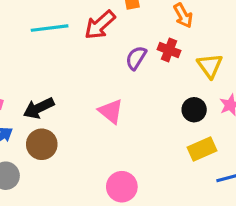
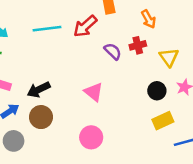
red cross: (169, 50) -> (138, 45), turned -35
purple semicircle: (136, 58) -> (113, 51), turned 102
pink circle: (122, 187) -> (91, 137), moved

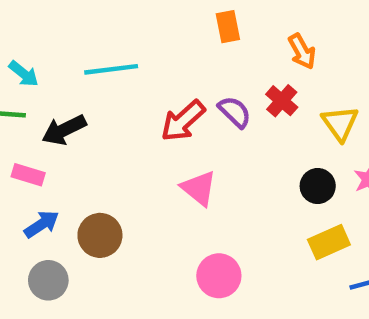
red arrow: (85, 26) -> (183, 121), moved
red cross: (138, 45) -> (282, 101), turned -35
black arrow: (39, 90) -> (64, 130), moved
pink circle: (91, 137) -> (219, 276), moved

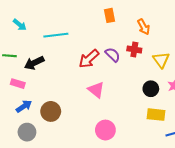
cyan arrow: (24, 74) -> (20, 25), moved
red cross: (282, 101) -> (134, 50), turned -32
yellow rectangle: (329, 242) -> (156, 115), turned 30

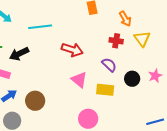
purple semicircle: (113, 55) -> (109, 65), moved
red arrow: (89, 59) -> (72, 50), turned -120
yellow triangle: (161, 60) -> (142, 39), moved
yellow rectangle: (156, 115) -> (105, 90), moved

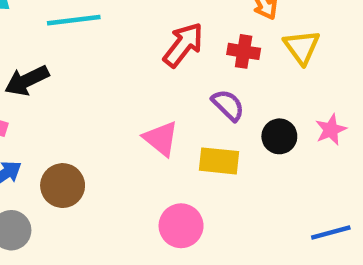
red arrow: (72, 50) -> (183, 45), moved, turned -70

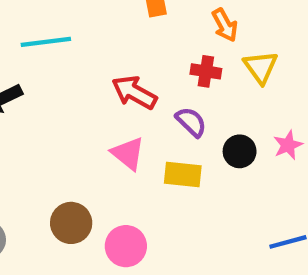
red arrow: (183, 45) -> (134, 92), moved, turned -99
brown circle: (63, 186) -> (71, 223), moved
pink circle: (181, 226) -> (126, 246), moved

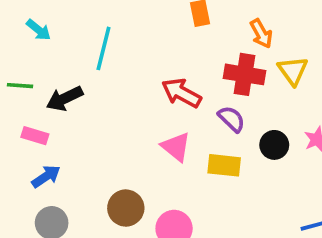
cyan line: (46, 42) -> (104, 48), turned -69
red cross: (206, 71) -> (245, 74), size x1.5

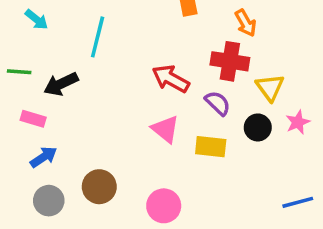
yellow triangle: (293, 71) -> (270, 87), moved
brown circle: (126, 208) -> (99, 187), moved

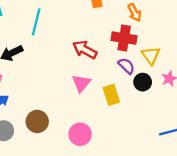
purple semicircle: (218, 103) -> (126, 66), moved
pink triangle: (165, 129) -> (81, 83), turned 30
yellow rectangle: (211, 147) -> (111, 95), turned 66

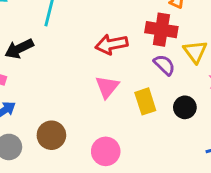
red arrow: (85, 50) -> (112, 44), turned -40
black circle: (143, 82) -> (185, 107), moved

